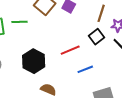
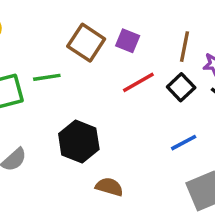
red line: (70, 50) -> (138, 82), moved
blue line: (85, 69) -> (184, 143), moved

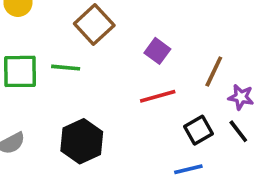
brown square: (86, 43) -> (94, 24), moved
black square: (181, 87) -> (199, 130), moved

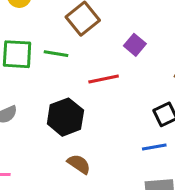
red line: (158, 96) -> (104, 79), moved

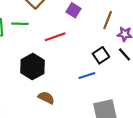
blue line: (154, 147) -> (87, 76), moved

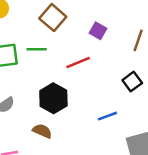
blue line: (87, 76) -> (107, 116), moved
brown semicircle: (46, 98) -> (42, 131), moved

